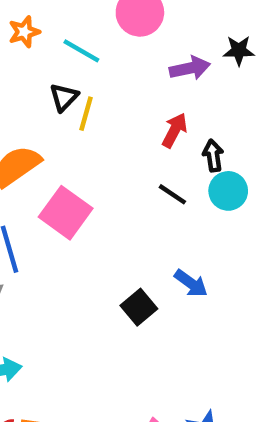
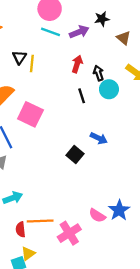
cyan line: (81, 51) -> (50, 32), moved
black line: (172, 194) -> (82, 96), turned 48

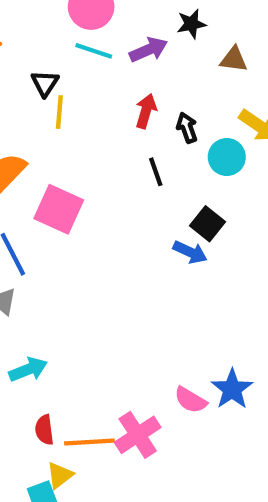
brown triangle: (124, 38) -> (234, 59), turned -32
black triangle: (19, 57) -> (45, 83), moved
cyan circle: (109, 89) -> (227, 157), moved
black square: (75, 155) -> (207, 224), moved
orange line: (40, 221) -> (89, 442), moved

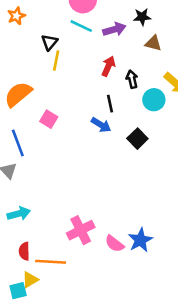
brown triangle: (234, 59) -> (153, 43), moved
pink square: (59, 209) -> (49, 119), size x0.6
blue arrow: (190, 252) -> (101, 125), moved
pink cross: (138, 435) -> (81, 230), moved

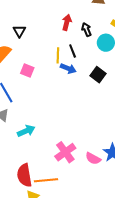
black triangle: (49, 42) -> (19, 31), moved
yellow line: (56, 61) -> (58, 55), moved
cyan arrow: (19, 214) -> (26, 131), moved
red semicircle: (24, 251) -> (24, 175), size x1.6

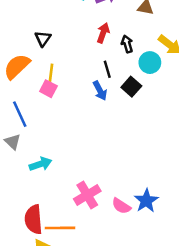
yellow line: (58, 55) -> (51, 74), moved
blue arrow: (68, 68) -> (100, 91), turned 35
black square: (98, 75) -> (131, 87), moved

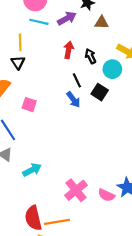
yellow line: (51, 74) -> (20, 42), moved

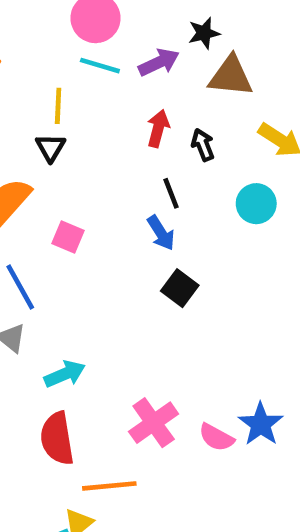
brown triangle: (102, 23) -> (231, 76), size x1.5
cyan circle: (112, 69) -> (256, 204), moved
black square: (100, 92) -> (180, 288), moved
red semicircle: (33, 218) -> (57, 438), moved

